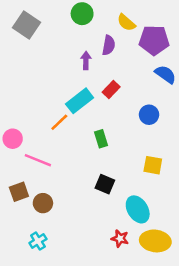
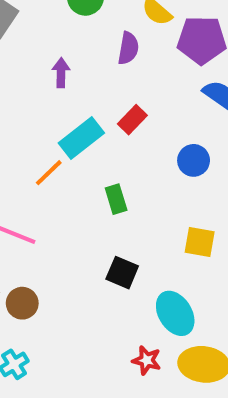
purple arrow: (86, 60) -> (61, 73), moved

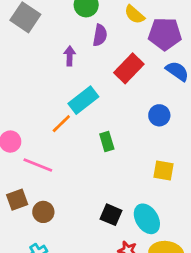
purple semicircle: (128, 48) -> (100, 35), moved
red rectangle: (132, 120) -> (129, 68), moved, size x1.5
black square: (122, 273) -> (111, 215), moved

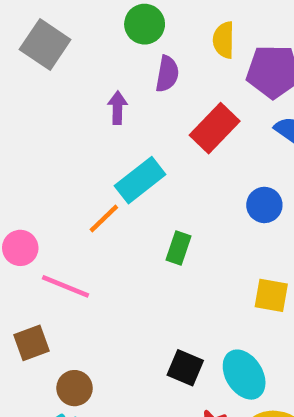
yellow semicircle: (134, 15) -> (224, 40), turned 50
green rectangle: (107, 142) -> (178, 248), turned 36
brown circle: (43, 212) -> (75, 388), moved

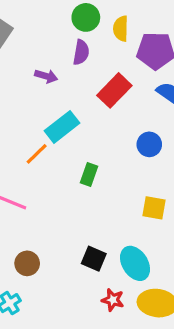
green circle: (145, 24) -> (86, 17), moved
purple arrow: (117, 108) -> (46, 76), turned 105
brown circle: (75, 388) -> (27, 263), moved

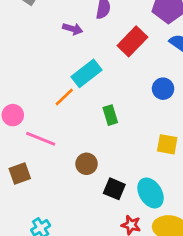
green rectangle: (89, 175) -> (110, 115), turned -36
brown circle: (27, 263) -> (87, 164), moved

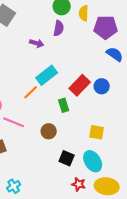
red rectangle: (132, 41) -> (80, 85), moved
yellow square: (167, 144) -> (97, 132), moved
brown circle: (87, 164) -> (49, 131), moved

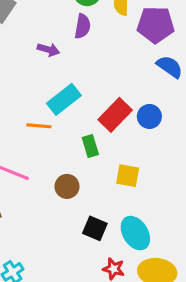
orange line: (31, 92) -> (39, 126), turned 49
yellow square: (97, 132) -> (128, 176), moved

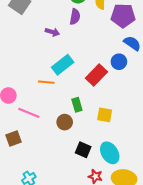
blue circle: (149, 116) -> (119, 62), moved
green rectangle: (90, 146) -> (77, 105), moved

